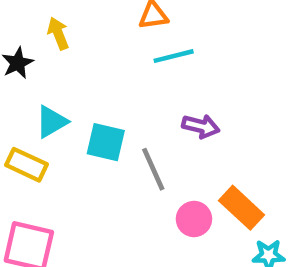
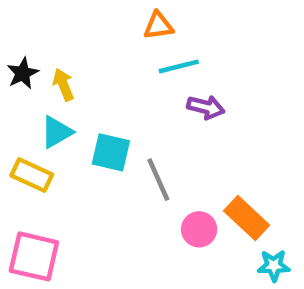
yellow arrow: (58, 33) -> (63, 85), moved
purple arrow: (201, 126) -> (206, 107), moved

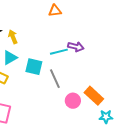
cyan line: (179, 66) -> (59, 52), moved

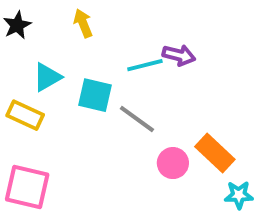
yellow arrow: (13, 37) -> (83, 23), moved
gray line: (55, 79) -> (137, 119), turned -30

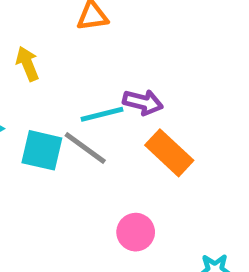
gray line: (137, 119) -> (85, 148), moved
orange rectangle: (215, 153) -> (169, 153), moved

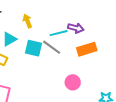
yellow arrow: (27, 64) -> (27, 21), moved
orange rectangle: (169, 153) -> (87, 49), turned -60

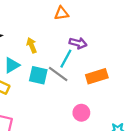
purple arrow: (76, 28) -> (78, 43), moved
cyan line: (59, 33) -> (66, 59), turned -48

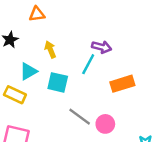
orange triangle: (61, 13) -> (37, 14), moved
gray line: (58, 74) -> (80, 117), moved

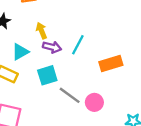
purple arrow: (102, 47) -> (52, 47), moved
cyan square: (58, 82) -> (47, 75), moved, turned -30

